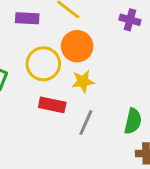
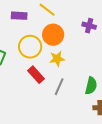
purple cross: (130, 20) -> (89, 26), moved
red rectangle: (52, 105) -> (36, 75), turned 36

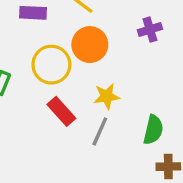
purple cross: (89, 26) -> (150, 30), turned -32
yellow star: (57, 59) -> (107, 96), moved

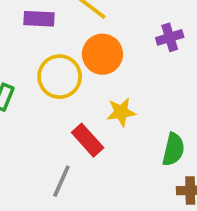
red rectangle: (61, 111) -> (88, 140), moved
gray line: (100, 131) -> (61, 181), moved

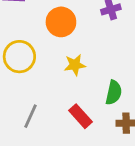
yellow circle: (60, 77) -> (19, 57), moved
red rectangle: (88, 140) -> (80, 116), moved

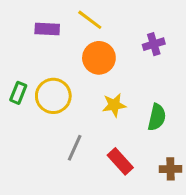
green semicircle: (114, 93) -> (157, 117), moved
gray line: (30, 116) -> (75, 148), moved

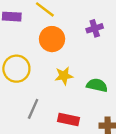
green semicircle: (157, 117) -> (97, 85), turned -90
red rectangle: (120, 161) -> (69, 120), turned -36

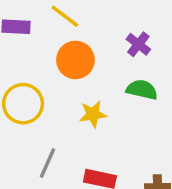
purple cross: (95, 28) -> (138, 44), turned -35
green semicircle: (97, 85) -> (142, 90), moved

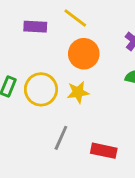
yellow star: (93, 114) -> (78, 92), moved

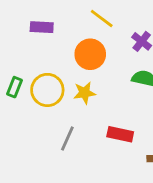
yellow line: (75, 18) -> (102, 19), moved
red rectangle: (104, 151) -> (120, 134), moved

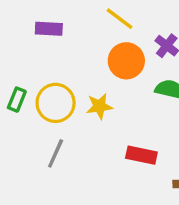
orange circle: (90, 54) -> (126, 61), moved
gray line: (67, 139) -> (56, 153), moved

